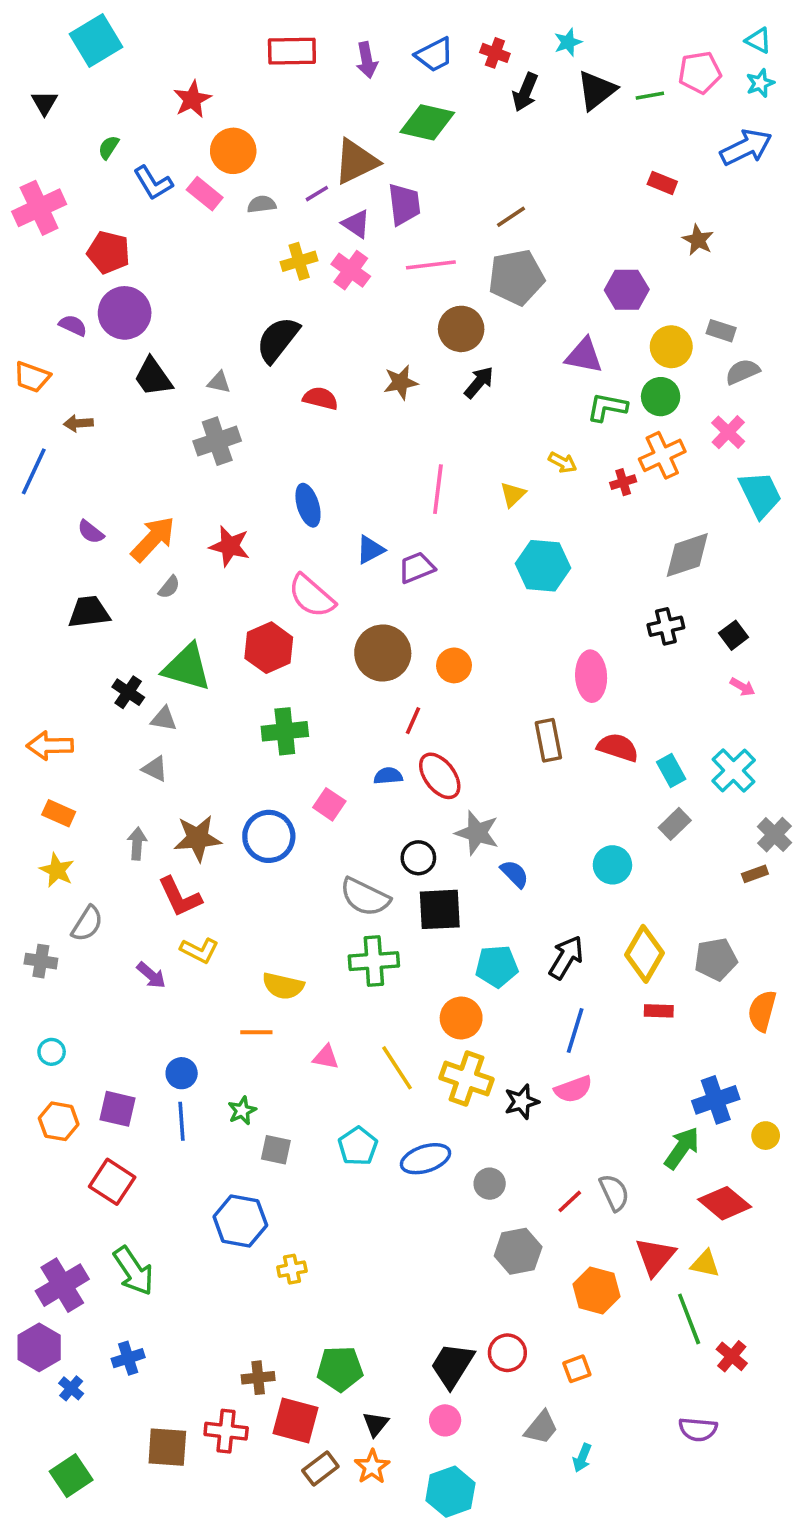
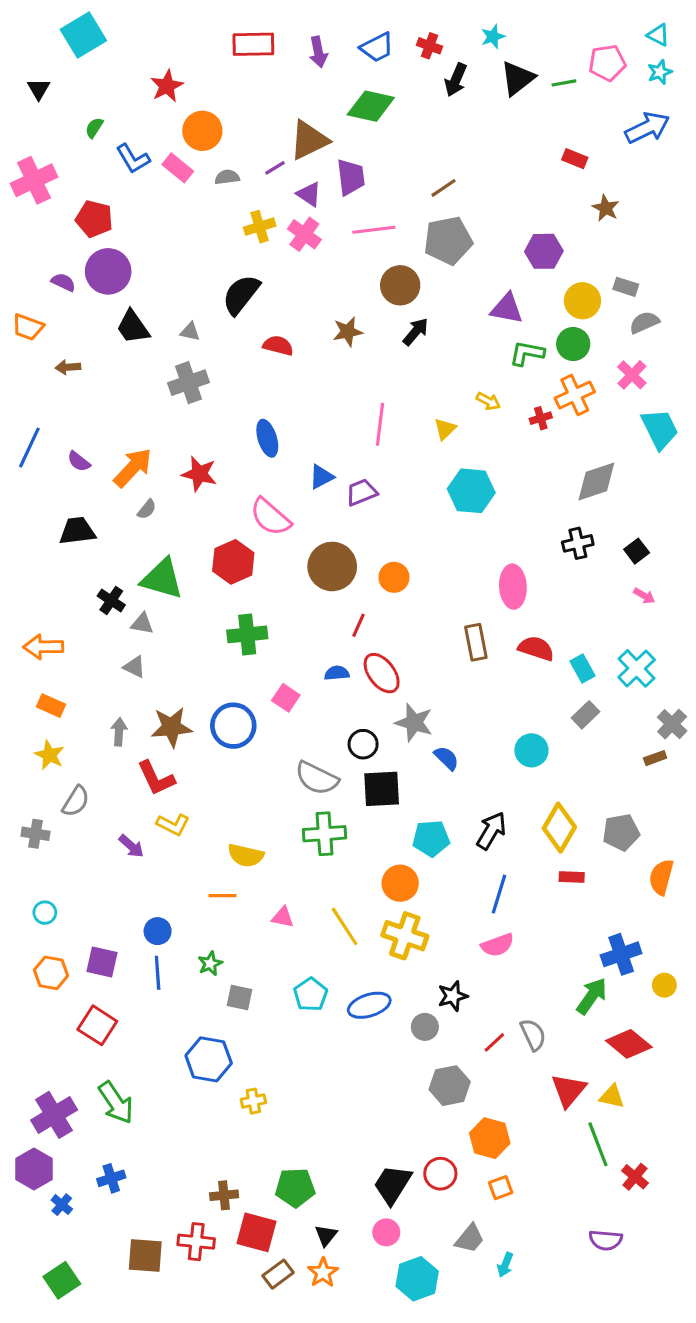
blue line: (34, 471) -> (29, 448), moved
black star: (522, 1102) -> (453, 996), moved
orange hexagon: (596, 1290) -> (490, 1138), moved
cyan hexagon: (450, 1492) -> (417, 1279), moved

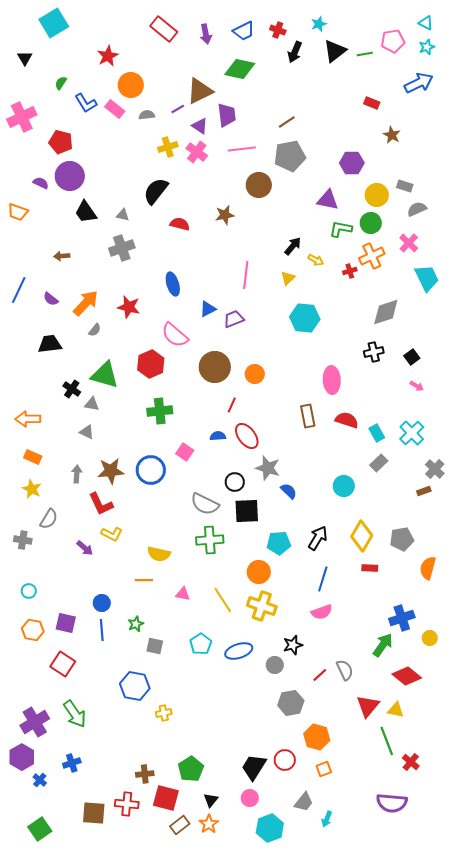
red rectangle: (253, 44) -> (164, 29), turned 40
black arrow: (416, 332) -> (293, 246), moved
brown arrow: (68, 367) -> (62, 256), moved
green pentagon: (295, 1188) -> (191, 769), turned -30
purple semicircle: (606, 1240) -> (392, 803), size x1.4

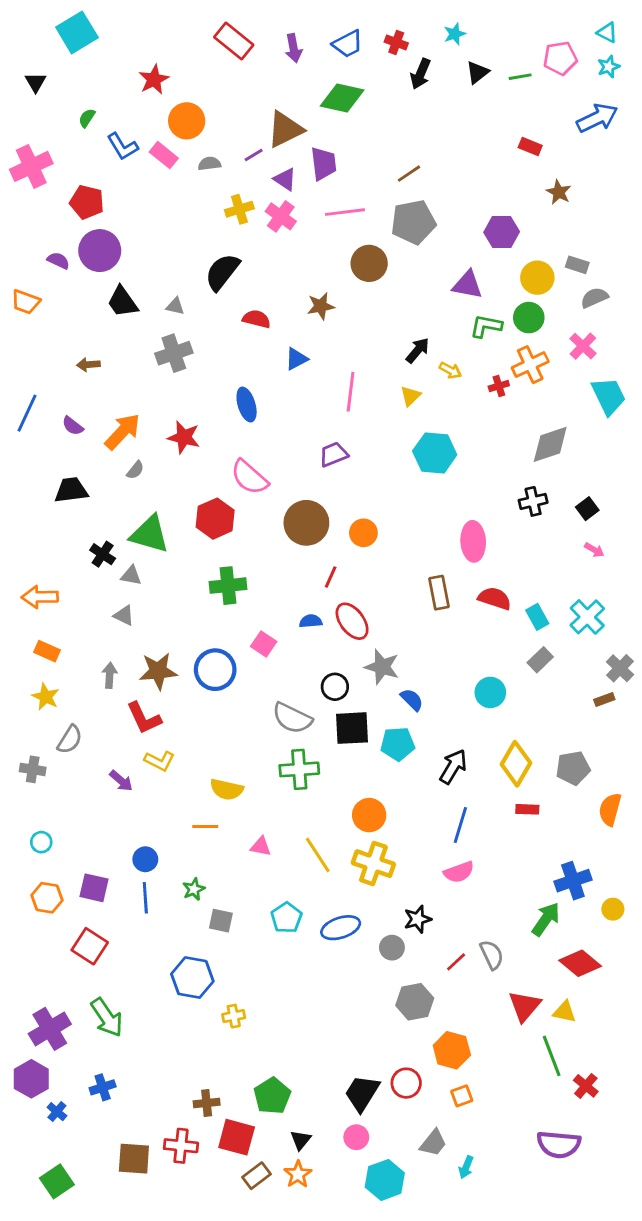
black triangle: (335, 51) -> (477, 72), size x0.7
blue triangle: (208, 309) -> (296, 359), moved
cyan pentagon: (279, 543) -> (398, 744), moved

